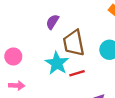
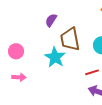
red line: (77, 73) -> (92, 72), moved

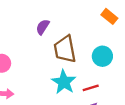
cyan star: (55, 57) -> (64, 82), moved

